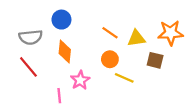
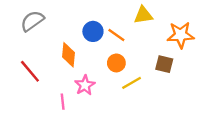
blue circle: (61, 20) -> (93, 31), moved
gray semicircle: (31, 37) -> (32, 21), moved, turned 150
yellow triangle: (136, 38) -> (143, 15), moved
yellow line: (124, 78) -> (132, 83), turned -54

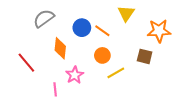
yellow triangle: (143, 15) -> (126, 13), turned -48
gray semicircle: (32, 21) -> (44, 18), moved

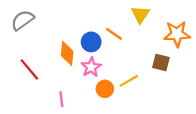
gray semicircle: (44, 18) -> (22, 20), moved
blue circle: (82, 28) -> (91, 42), moved
orange circle: (102, 55) -> (105, 89), moved
pink star: (75, 75) -> (91, 67), moved

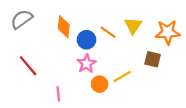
yellow triangle: (140, 14) -> (133, 26), moved
orange diamond: (67, 53) -> (64, 27), moved

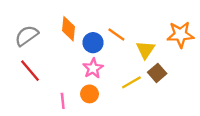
gray semicircle: (22, 19) -> (27, 36), moved
yellow triangle: (133, 26) -> (145, 50), moved
brown square: (153, 59) -> (157, 73), moved, turned 35
orange circle: (99, 84) -> (90, 94), moved

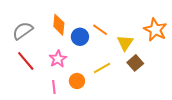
orange star: (180, 35) -> (155, 30), turned 30
pink star: (93, 68) -> (58, 59), moved
yellow line: (131, 82) -> (102, 68), moved

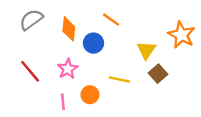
orange line: (100, 30) -> (111, 20), moved
gray semicircle: (23, 31) -> (31, 20), moved
yellow line: (102, 68) -> (119, 79), turned 42

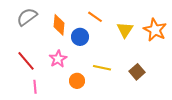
yellow triangle: (146, 50) -> (125, 30), moved
brown square: (158, 74) -> (137, 72), moved
pink line: (63, 102) -> (35, 87), moved

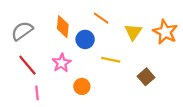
gray semicircle: (27, 17) -> (22, 31), moved
yellow line: (102, 68) -> (111, 60), moved

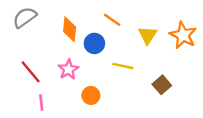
gray semicircle: (22, 31) -> (25, 17), moved

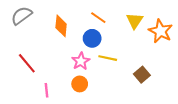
yellow triangle: (148, 35) -> (135, 21), moved
blue circle: (94, 43) -> (92, 38), moved
pink star: (68, 69) -> (81, 61), moved
pink line: (41, 103) -> (46, 90), moved

